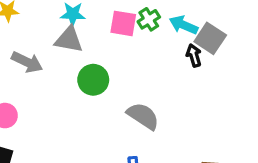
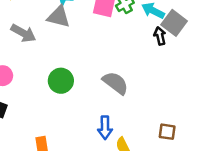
green circle: (93, 80) -> (61, 81), moved

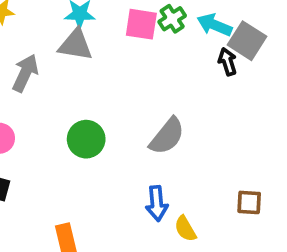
gray arrow: (23, 33) -> (25, 73), turned -90
gray semicircle: (115, 83) -> (167, 136), turned 96

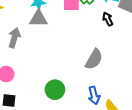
black arrow: (228, 62) -> (108, 19), moved
green circle: (86, 139) -> (55, 90), moved

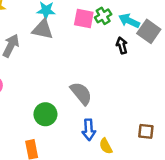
gray semicircle: (94, 59) -> (81, 93), moved, turned -80

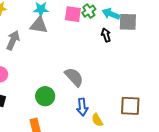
gray square: (149, 31) -> (128, 22), turned -30
brown square: (146, 131) -> (130, 106), size x1.5

